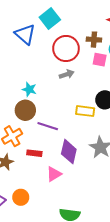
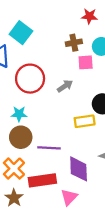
red circle: (66, 49) -> (30, 79), moved
gray arrow: (67, 74) -> (65, 86), moved
red rectangle: (34, 153) -> (42, 180), size x1.6

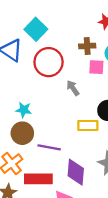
red circle: (30, 79) -> (49, 62), moved
gray arrow: (65, 86) -> (73, 88), turned -98

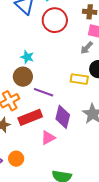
gray arrow: (73, 88) -> (87, 48), moved, turned -112
red rectangle: (38, 179) -> (30, 117), turned -30

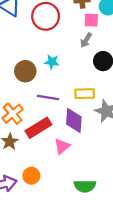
cyan star: (27, 57) -> (52, 62), moved
brown circle: (23, 77) -> (25, 71), moved
yellow rectangle: (79, 79) -> (85, 94), moved

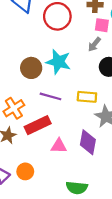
cyan star: (52, 62) -> (58, 62), size x1.6
purple diamond: (74, 121) -> (88, 142), moved
pink triangle: (62, 146) -> (59, 146), turned 35

